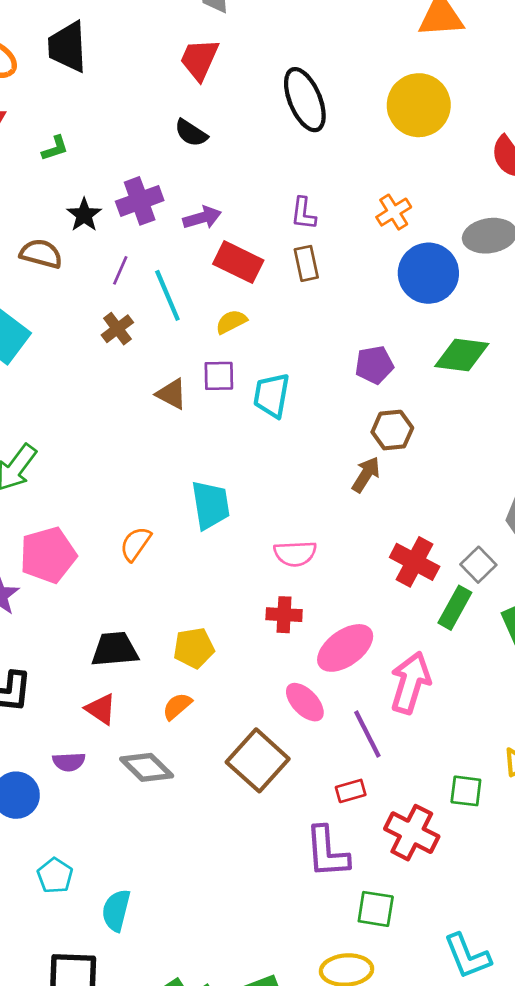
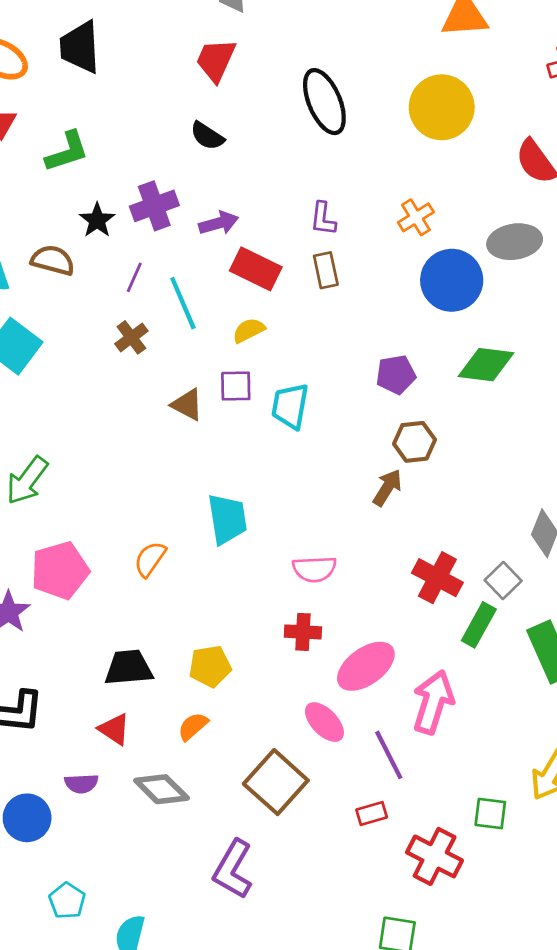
green L-shape: (55, 148) -> (67, 152), size x1.6
purple L-shape: (327, 852) -> (233, 869), moved, turned 34

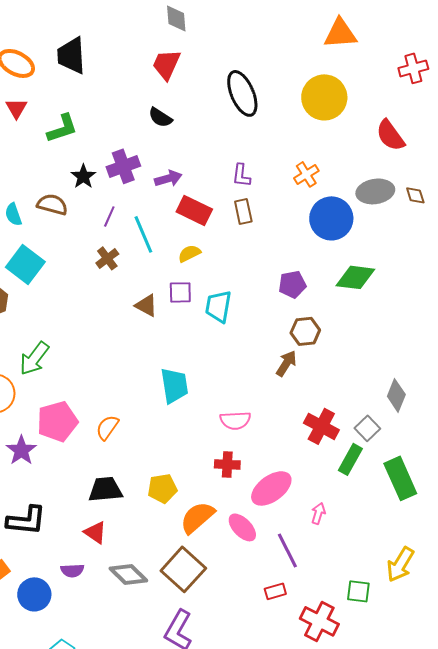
orange semicircle: (150, 559) -> (107, 427), moved
pink arrow: (433, 702) -> (318, 513), size x0.5
orange semicircle: (193, 726) -> (197, 517), moved, size x1.6
brown square: (276, 782) -> (183, 569), moved

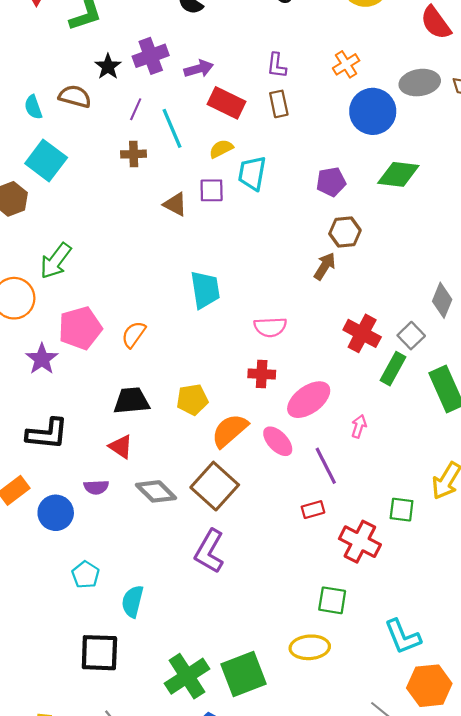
brown cross: (107, 258) -> (134, 154), turned 35
cyan trapezoid: (218, 306) -> (252, 173), moved

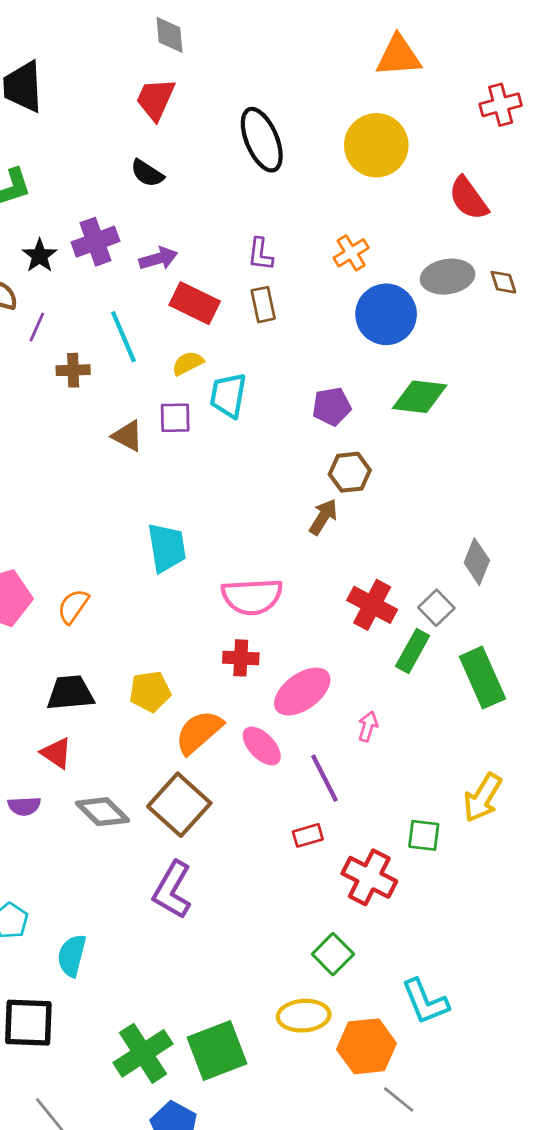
purple line: (136, 109) -> (37, 327), moved
pink semicircle: (270, 327) -> (252, 597), size x1.4
green square: (332, 600) -> (333, 954), turned 36
orange hexagon: (429, 686) -> (367, 1046), moved

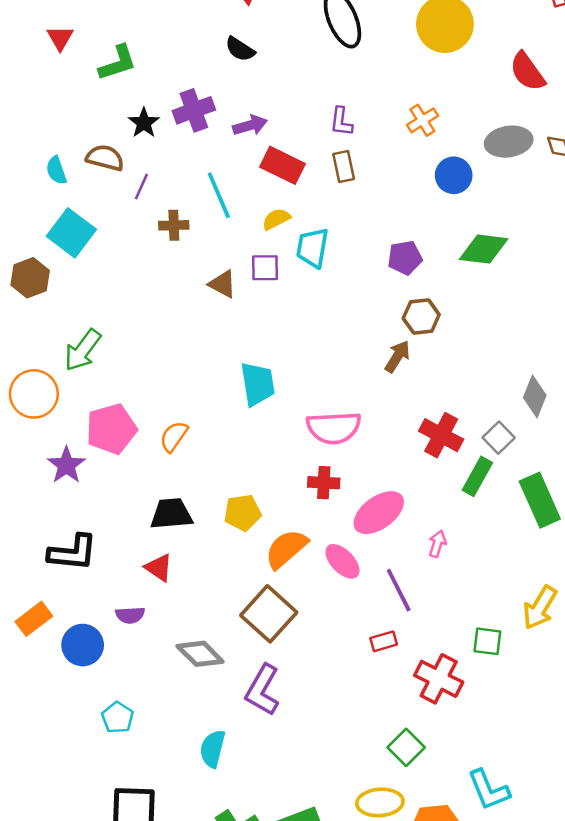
blue circle: (386, 314) -> (454, 175), size x0.7
gray diamond: (102, 812) -> (200, 654), moved
cyan semicircle: (72, 956) -> (213, 749), moved

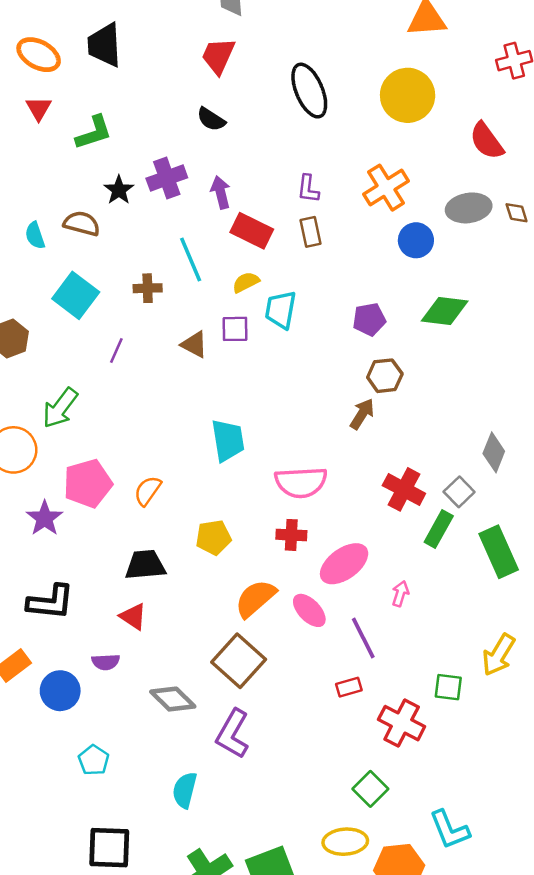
orange cross: (422, 120) -> (386, 188), size x1.5
purple arrow: (250, 125) -> (221, 192), turned -88
purple line: (141, 187) -> (116, 350), moved
cyan square: (71, 233) -> (76, 295), moved
yellow pentagon: (243, 513) -> (213, 537), moved

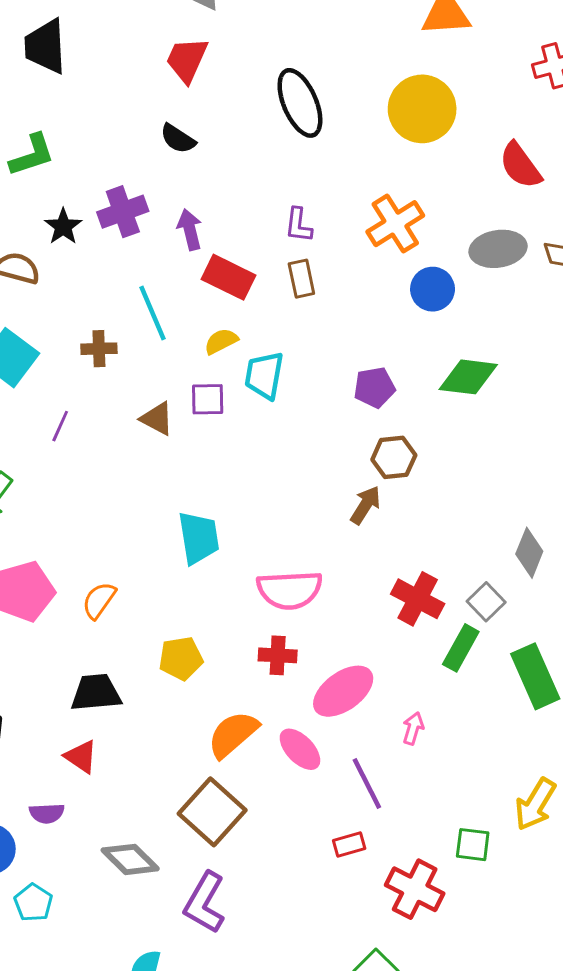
cyan pentagon: (94, 760) -> (33, 903), moved

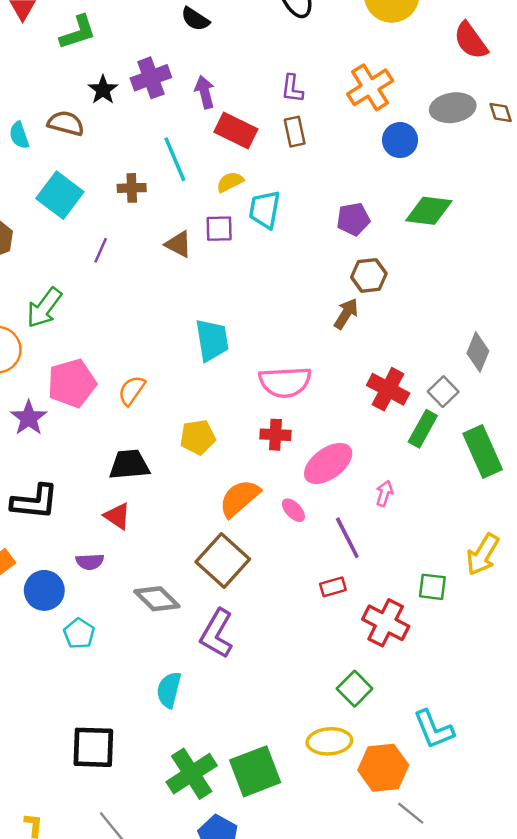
pink ellipse: (300, 749) -> (293, 510), size x0.7

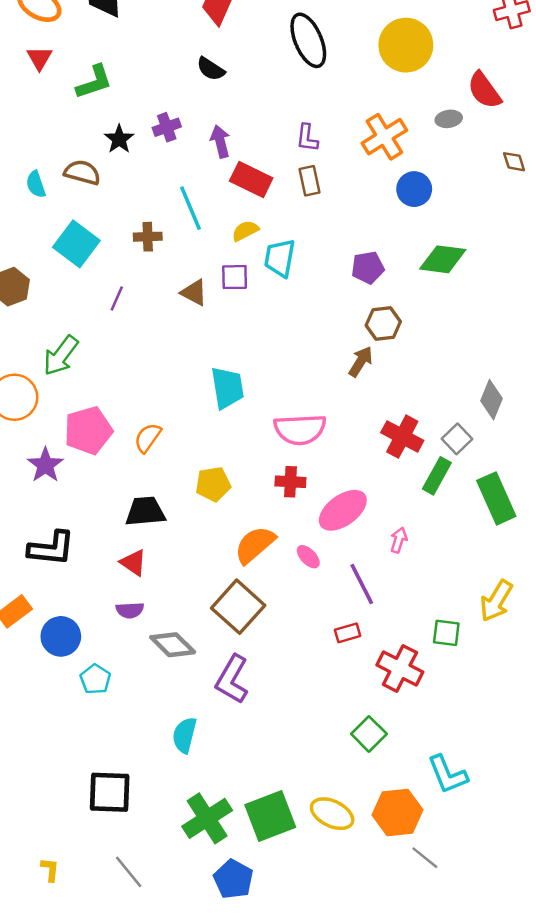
purple cross: (151, 78) -> (167, 127), size x0.7
gray ellipse: (453, 108) -> (449, 119), moved, size x0.6
purple semicircle: (90, 562) -> (130, 610), moved
yellow ellipse: (329, 741) -> (332, 814), moved, turned 30

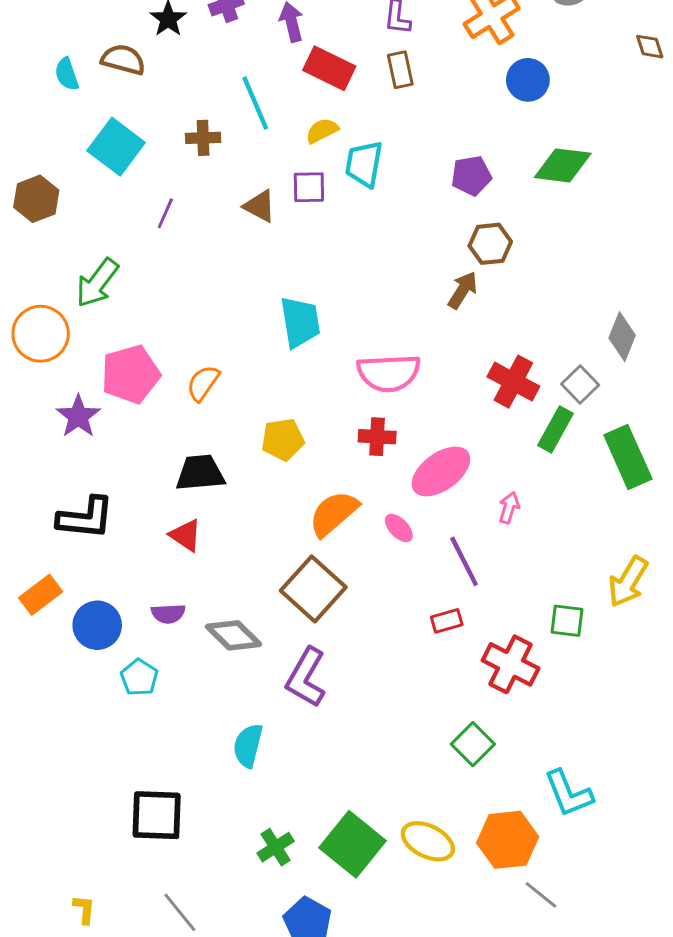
purple semicircle: (130, 610) -> (168, 614), moved
green square: (270, 816) -> (352, 844), turned -30
green cross: (207, 818) -> (276, 847), size x0.6

